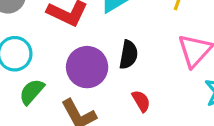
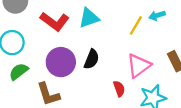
red semicircle: (141, 101) -> (119, 89), moved

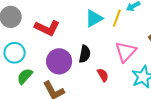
cyan triangle: (89, 18) -> (94, 18), moved
red semicircle: (119, 89) -> (103, 75), moved

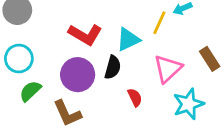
cyan triangle: (94, 18) -> (128, 40), moved
red L-shape: (47, 28) -> (85, 35), moved

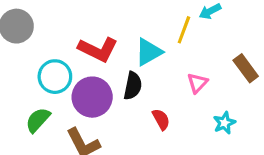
cyan circle: (19, 59) -> (55, 77), moved
pink triangle: (168, 69) -> (197, 83), size x0.6
cyan star: (188, 104) -> (224, 123), size x0.6

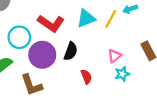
cyan triangle: (149, 52) -> (86, 18), moved
cyan star: (224, 123) -> (122, 74), moved

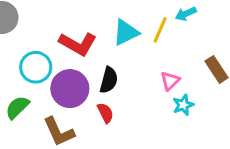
red semicircle: (86, 77) -> (105, 113), moved

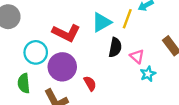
black semicircle: (109, 80) -> (115, 47), moved
pink triangle: (170, 81) -> (137, 56), turned -32
green semicircle: (17, 107) -> (24, 83), turned -48

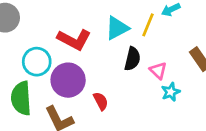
green semicircle: (24, 83) -> (21, 98), size x1.4

